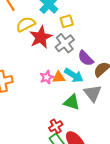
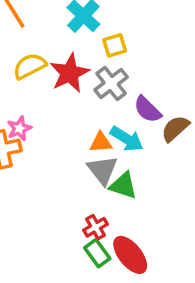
yellow semicircle: (26, 24) -> (30, 66), moved
pink star: (47, 77) -> (19, 128), moved
gray triangle: (93, 93) -> (102, 170), moved

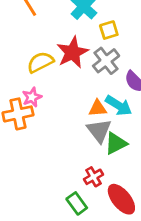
yellow semicircle: (30, 66) -> (40, 62), moved
green triangle: (123, 186) -> (116, 143), turned -45
green rectangle: (97, 253) -> (77, 203), moved

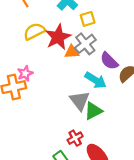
yellow semicircle: (40, 62) -> (34, 31), moved
orange triangle: (98, 108) -> (72, 52), moved

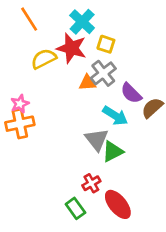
yellow square: (88, 19) -> (106, 44), turned 35
red star: (58, 37) -> (72, 48), moved, turned -30
pink star: (25, 73) -> (20, 104), moved

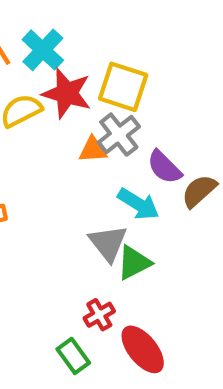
cyan cross: (82, 22) -> (43, 50), moved
yellow square: (106, 44) -> (123, 87), size x1.6

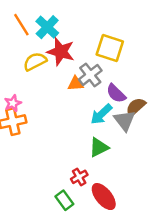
yellow square: (123, 87) -> (110, 48), moved
cyan arrow: (138, 204) -> (101, 114), turned 105
gray triangle: (108, 243) -> (125, 120), moved

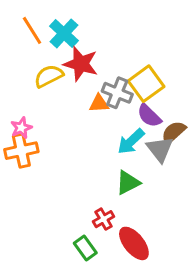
yellow square: (110, 48) -> (146, 84), moved, turned 36
gray cross: (90, 75) -> (117, 93), turned -30

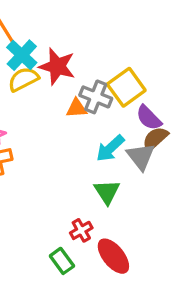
cyan cross: (64, 33) -> (22, 55), moved
purple semicircle: (149, 116) -> (149, 118), moved
green triangle: (128, 183) -> (107, 192), turned -36

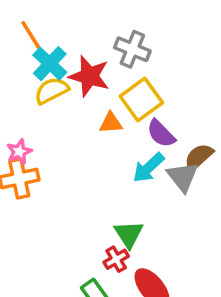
yellow square: (126, 87) -> (141, 100), moved
gray cross: (96, 97) -> (132, 49), moved
purple semicircle: (149, 118) -> (161, 134), moved
green triangle: (107, 192) -> (129, 234), moved

